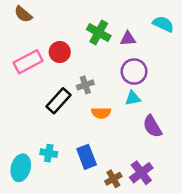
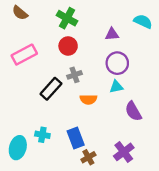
green cross: (99, 33) -> (67, 18), moved
red circle: (60, 52) -> (68, 46), moved
brown cross: (113, 179) -> (88, 157), moved

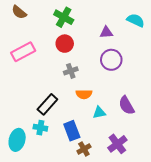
cyan triangle: (116, 87) -> (99, 112), moved
black rectangle: (51, 89) -> (47, 104), moved

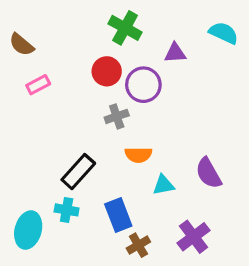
brown semicircle: (19, 12) -> (21, 45), moved
green cross: (64, 17) -> (125, 28), moved
pink rectangle: (23, 52) -> (38, 85), size x0.6
purple circle: (111, 60) -> (143, 85), moved

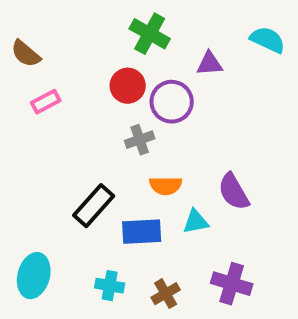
purple semicircle: (209, 173) -> (234, 192), moved
cyan cross: (67, 210) -> (110, 286), moved
blue rectangle: (118, 215) -> (142, 232), moved, turned -72
purple cross: (194, 237) -> (232, 284), turned -36

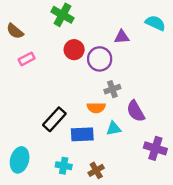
green cross: (150, 34) -> (62, 15), moved
gray cross: (140, 140) -> (112, 89), moved
purple cross: (232, 284) -> (155, 148), moved

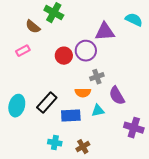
brown semicircle: (15, 31) -> (33, 27), moved
purple triangle: (122, 37) -> (105, 32), size x1.5
red circle: (74, 50) -> (64, 56), moved
cyan ellipse: (20, 160) -> (17, 106), moved

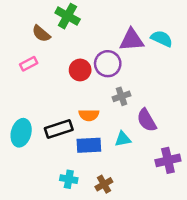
cyan semicircle: (134, 20) -> (162, 39), moved
orange semicircle: (83, 93) -> (89, 115), moved
black rectangle: (47, 103) -> (59, 129), turned 30
purple cross: (134, 128) -> (168, 160), turned -30

